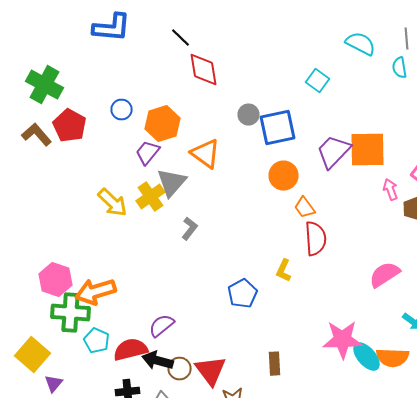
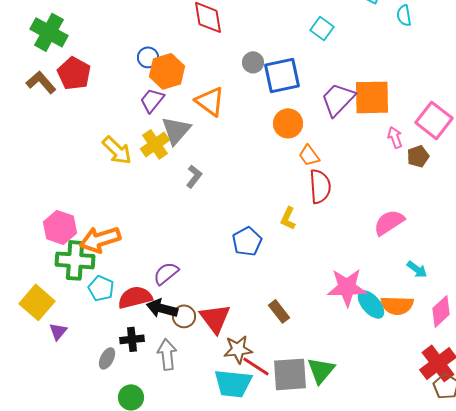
blue circle: (122, 110) -> (148, 57), moved
brown rectangle: (274, 364) -> (279, 311), turned -35

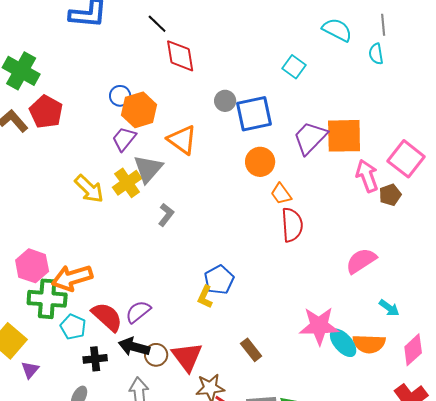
pink arrow: (395, 137) -> (367, 176), size x1.5
yellow L-shape: (288, 218) -> (205, 297), moved
red semicircle: (135, 297) -> (107, 317), moved, turned 56
black cross: (132, 339) -> (95, 359), moved

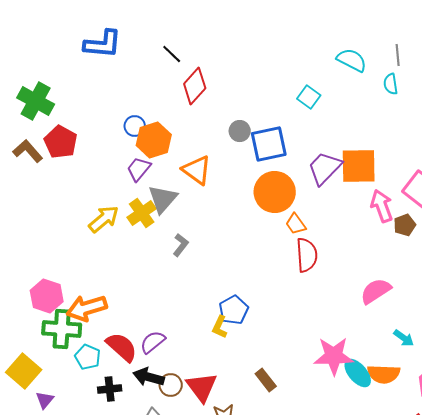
red diamond: (180, 56) -> (195, 86), turned 51
orange circle: (260, 162) -> (275, 192), size x1.4
yellow arrow: (89, 189) -> (104, 219), turned -84

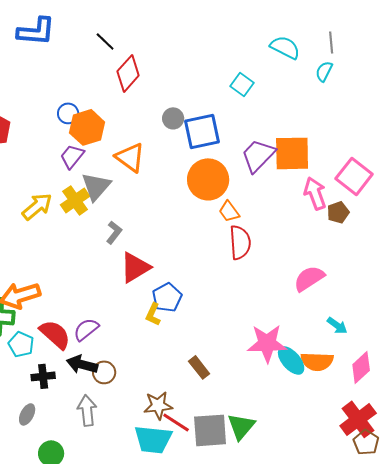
cyan semicircle: (391, 84) -> (324, 71), turned 35
red triangle: (202, 387) -> (135, 267), moved, turned 36

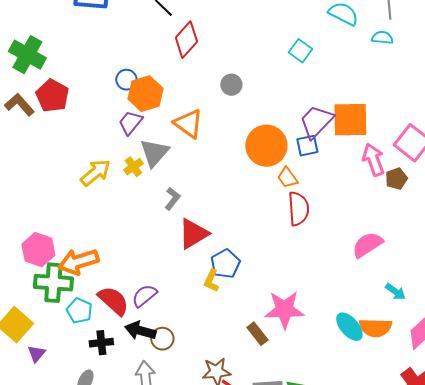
cyan semicircle: (324, 71) -> (382, 38), turned 70
blue square: (202, 131) -> (307, 146), moved, size x0.6
yellow cross: (75, 200) -> (133, 167), size x0.7
pink star: (267, 343) -> (284, 310), moved

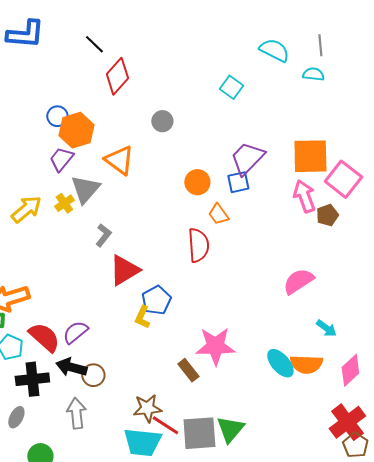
orange square: (350, 120) -> (310, 156), moved
orange circle: (266, 146) -> (197, 182), size x0.6
red semicircle: (298, 209) -> (198, 245), moved
black cross: (101, 343) -> (32, 379), size x1.4

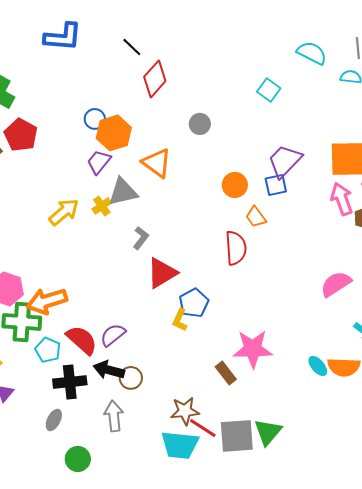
gray triangle: (85, 189) -> (123, 192), turned 36
cyan ellipse: (280, 363) -> (318, 366), size x0.7

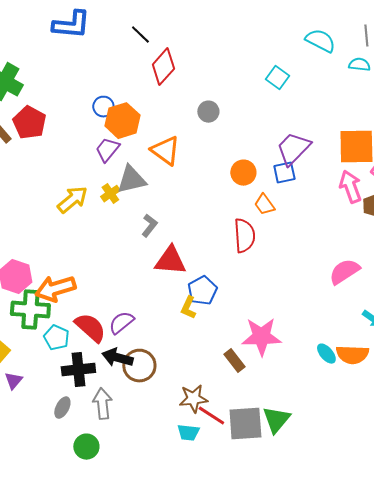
red triangle: (162, 273) -> (170, 261), turned 36
brown circle: (131, 378) -> (139, 366), size x1.4
gray arrow: (114, 416) -> (102, 404), moved
cyan trapezoid: (180, 445) -> (188, 433), size x0.6

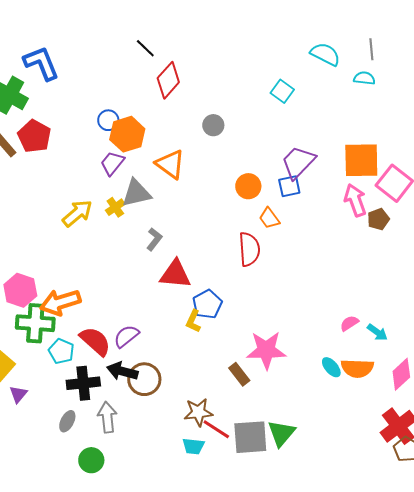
blue L-shape: (71, 25) -> (41, 63), moved, turned -117
pink semicircle: (344, 272) -> (349, 323), moved, size x0.6

